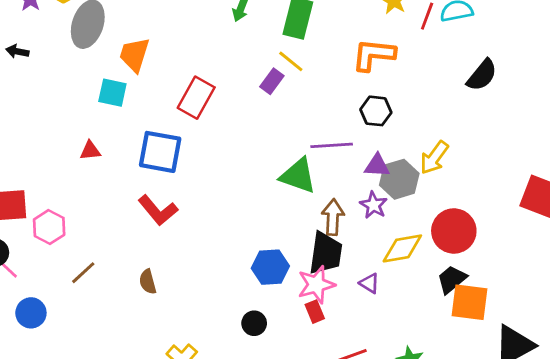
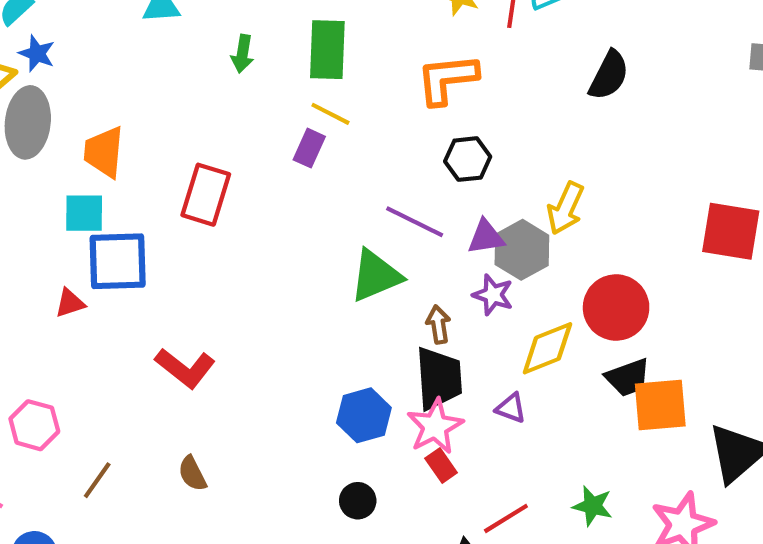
purple line: (332, 145) -> (415, 222), turned 42
blue square: (160, 152) -> (118, 261), moved
green triangle: (298, 176) -> (376, 276), turned -30
brown arrow: (333, 217) -> (438, 324), size x0.7
black trapezoid: (452, 279) -> (628, 377), turned -148

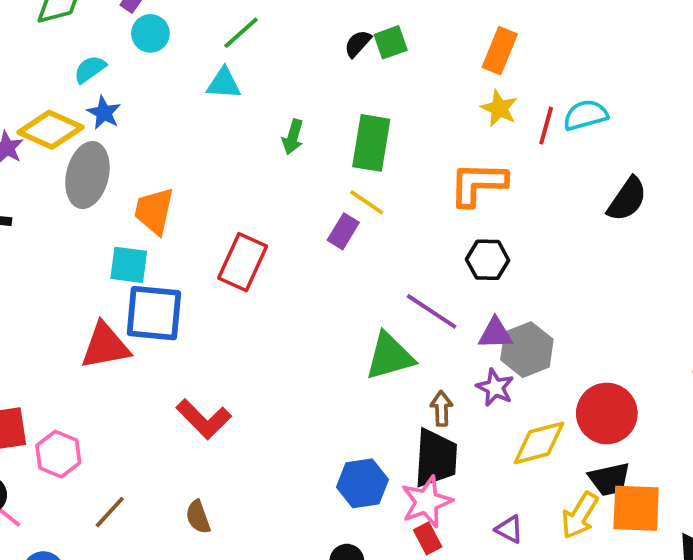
yellow arrow: (566, 208) -> (580, 515), moved
red triangle: (70, 303) -> (105, 346), size x1.8
purple triangle: (511, 408) -> (509, 529), moved

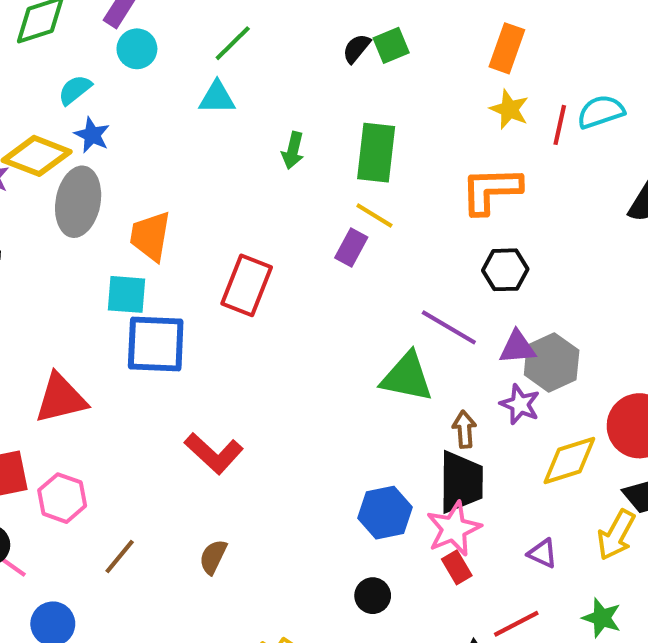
red triangle: (105, 346) -> (61, 398), moved
green triangle: (390, 356) -> (407, 377), turned 30
brown semicircle: (198, 517) -> (213, 557), turned 48

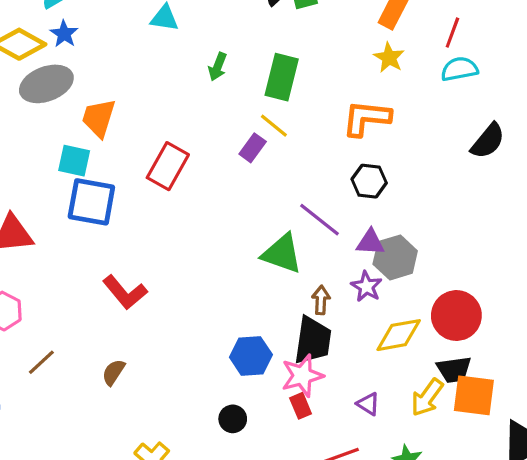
red line: (560, 125) -> (452, 33), moved
gray ellipse: (78, 202) -> (46, 84), turned 51

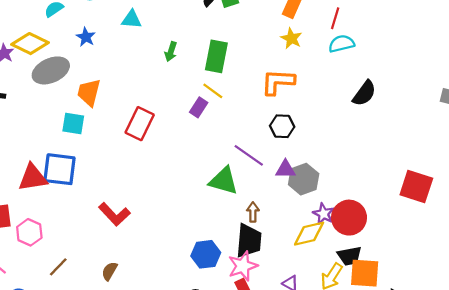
blue star: (64, 34) -> (86, 37), moved
blue square: (91, 202) -> (60, 169), moved
purple star: (366, 287) -> (324, 214), moved

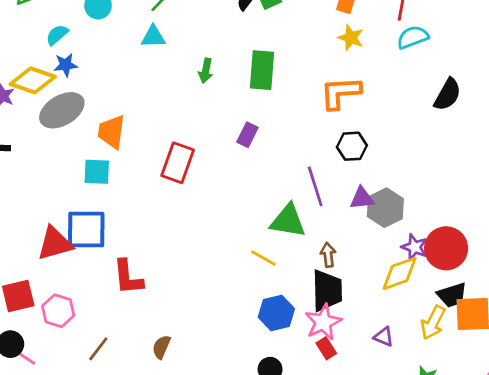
blue star: (86, 37) -> (66, 65), moved, turned -30
yellow line: (213, 91) -> (264, 258), moved
purple line: (249, 155) -> (315, 186), turned 44
red L-shape: (114, 214) -> (128, 277), moved, turned 44

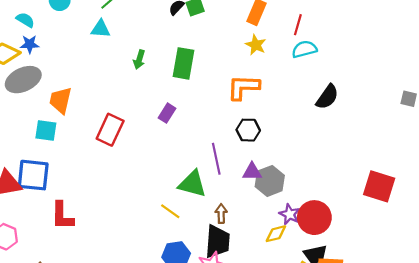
cyan semicircle: (57, 35) -> (25, 20), turned 66
yellow diamond: (400, 273) -> (276, 234), size x0.7

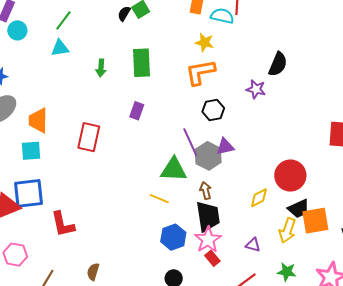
yellow star: (256, 45) -> (204, 42), moved
cyan semicircle: (304, 49) -> (222, 16), moved, turned 40
gray hexagon: (270, 181) -> (208, 156), moved
purple star: (290, 214) -> (256, 89), moved

